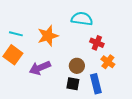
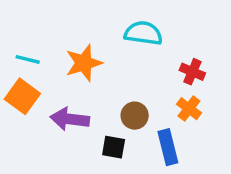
red cross: (97, 43) -> (192, 72), moved
purple arrow: (40, 68) -> (70, 119), turned 30
black square: (73, 84) -> (114, 147), moved

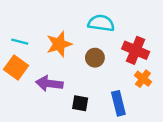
red cross: (192, 72) -> (136, 50), size x1.5
orange cross: (189, 109) -> (143, 79), moved
brown circle: (135, 116) -> (95, 58), moved

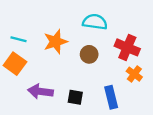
purple arrow: (49, 84) -> (40, 91), moved

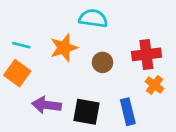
cyan semicircle: (95, 22) -> (93, 18), moved
red cross: (127, 47) -> (146, 54), turned -30
black square: (75, 97) -> (87, 112), size x1.5

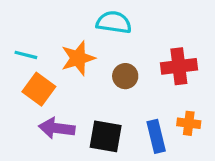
orange square: (17, 73) -> (39, 89), moved
orange cross: (154, 85) -> (189, 123), moved, turned -30

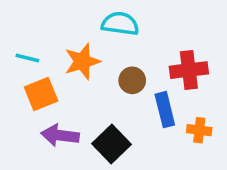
orange square: (39, 89) -> (41, 94), turned 32
black square: (106, 136) -> (112, 144), turned 36
blue rectangle: (156, 136) -> (165, 110), moved

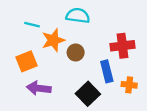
cyan line: (27, 58) -> (32, 25), moved
brown circle: (132, 80) -> (76, 52), moved
black square: (112, 144) -> (88, 94), moved

